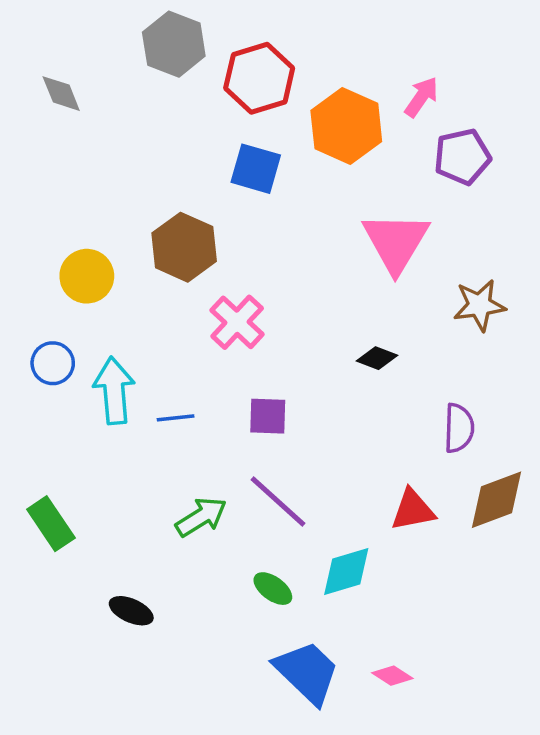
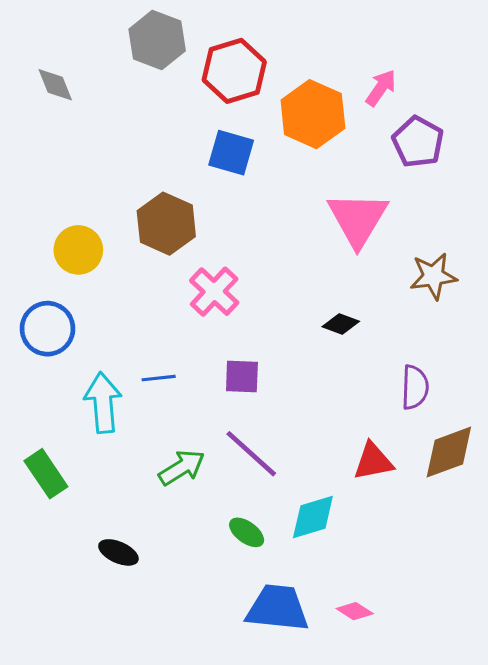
purple pentagon: (462, 157) -> (418, 142), turned -30
blue circle: (53, 363) -> (47, 329), size x1.4
cyan arrow: (114, 391) -> (103, 403), moved
blue trapezoid: (307, 672) -> (277, 608), turned -38

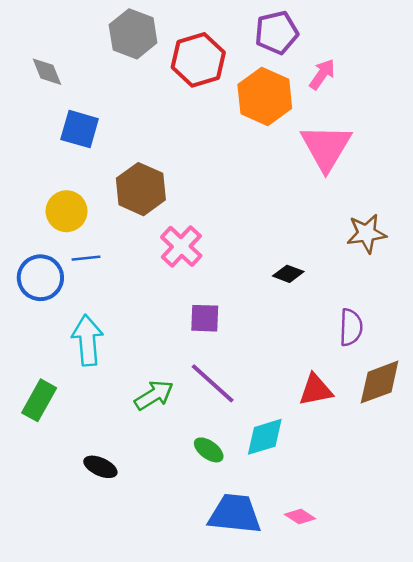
purple pentagon: (418, 142) -> (277, 33), moved, turned 30
blue square: (231, 153) -> (80, 129), moved
pink triangle: (358, 219) -> (326, 147), moved
blue line: (159, 378) -> (86, 258), moved
green rectangle: (46, 474) -> (39, 400), turned 63

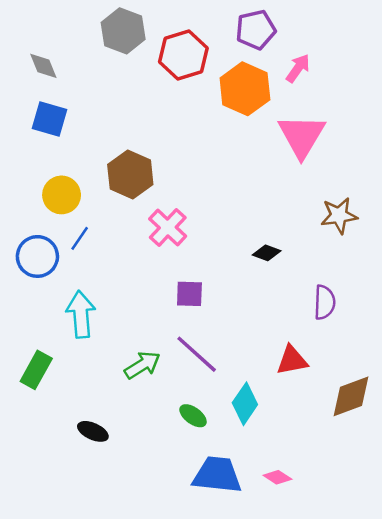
blue square: (80, 129) -> (49, 119), moved
blue line: (86, 258) -> (80, 238), turned -50
brown diamond: (380, 382) -> (351, 396), moved
cyan diamond: (265, 437) -> (245, 404), turned -39

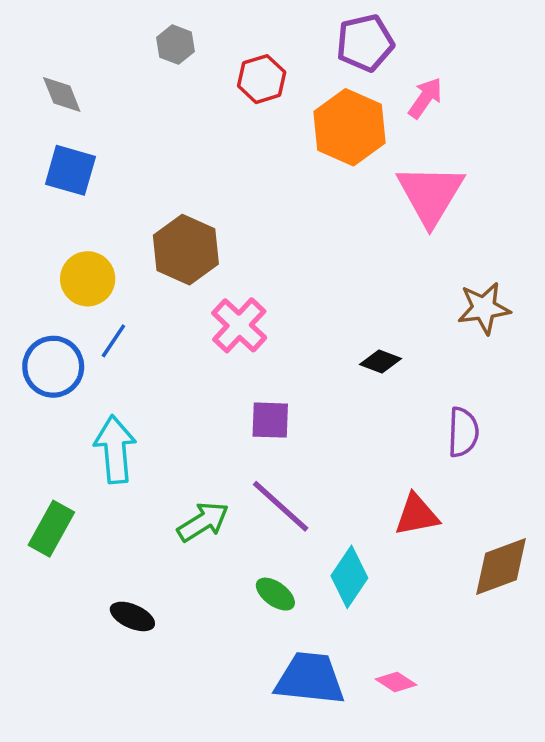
gray hexagon: (123, 31) -> (175, 45), size x0.6
red hexagon: (183, 55) -> (262, 79), size x0.7

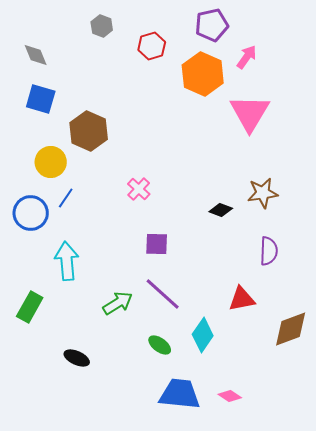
brown hexagon: (186, 250) -> (89, 131), moved
brown star: (484, 308) -> (263, 193), moved
pink cross: (239, 325) -> (139, 189), size x0.7

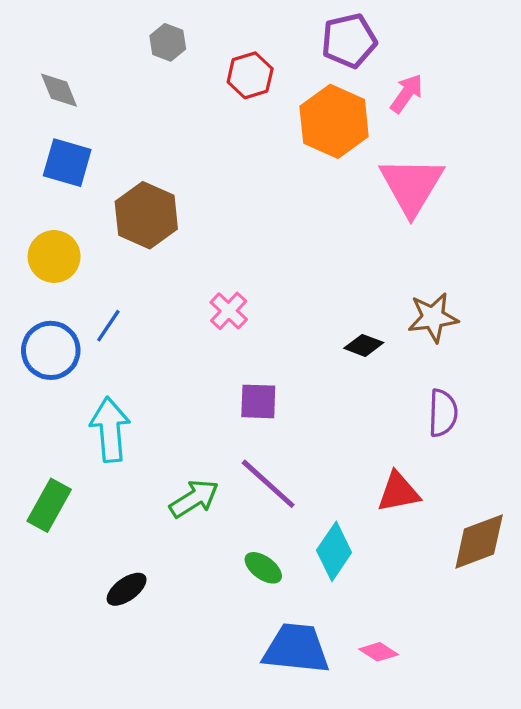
yellow circle: (51, 162) -> (54, 256), moved
black ellipse: (77, 358) -> (127, 589), turned -60

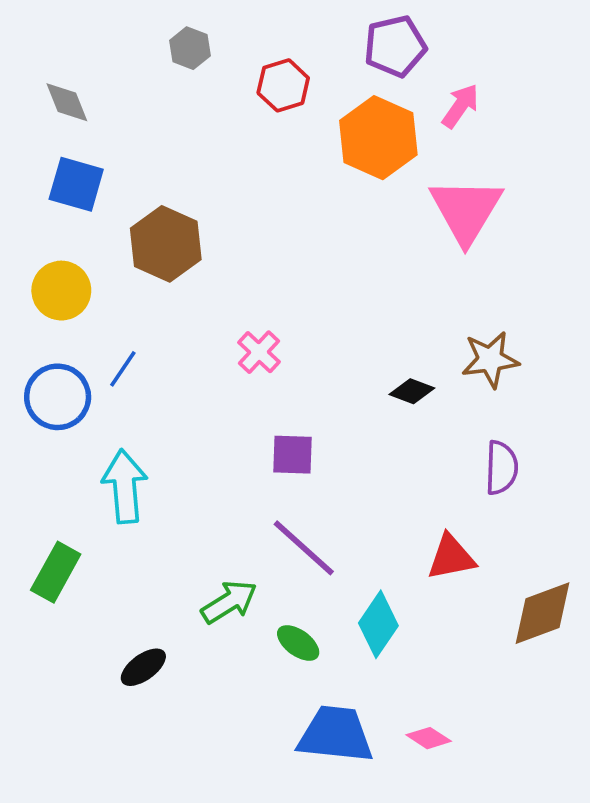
green arrow: (194, 499) -> (229, 602), moved

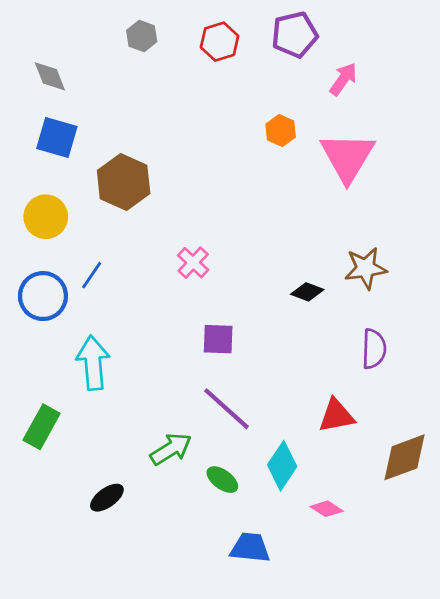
red hexagon: (283, 85) -> (220, 42), moved
orange hexagon: (378, 138) -> (281, 131), moved, size x0.5
blue trapezoid: (335, 734) -> (250, 548), size x0.7
pink diamond: (429, 738) -> (327, 509), moved

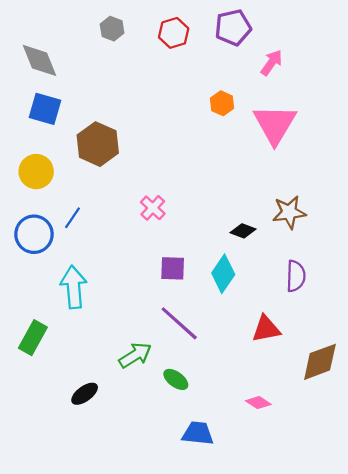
gray diamond: (50, 76) -> (39, 60), size x1.4
cyan diamond: (282, 466) -> (223, 274), moved

